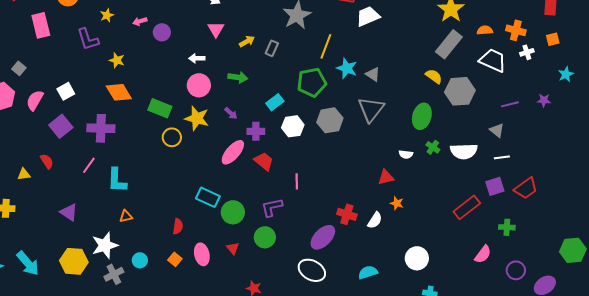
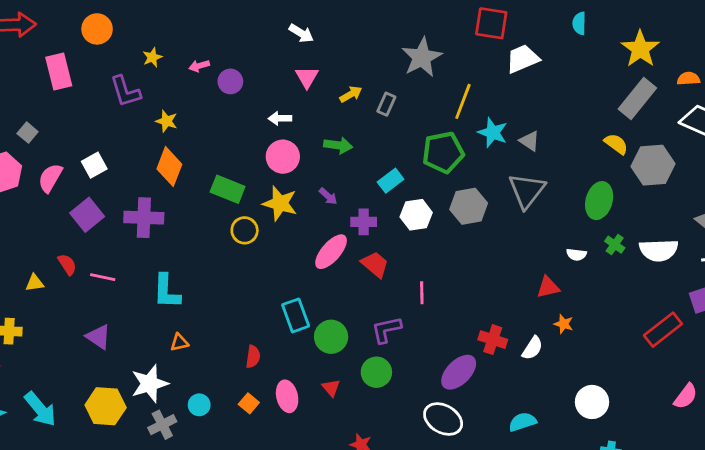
orange diamond: (119, 92) -> (169, 167), turned 52
pink line: (89, 165) -> (103, 277), moved, turned 66
cyan rectangle: (208, 197) -> (296, 315), turned 45

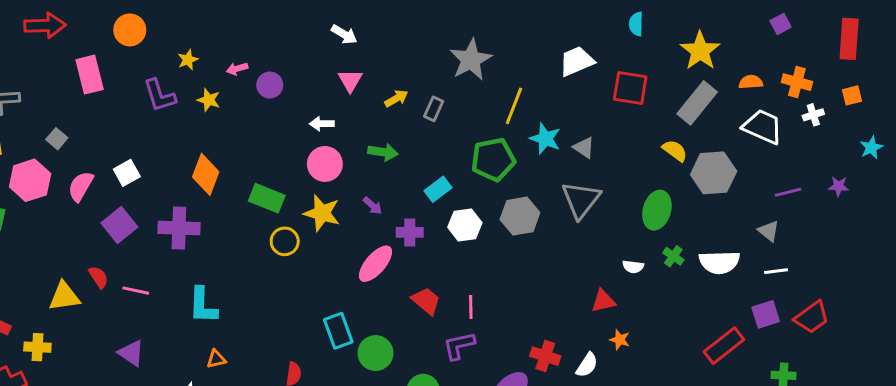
red square: (491, 23) -> (630, 88), moved
yellow star: (167, 121) -> (209, 100), moved
red trapezoid: (375, 264) -> (426, 301), moved
yellow triangle: (35, 283) -> (64, 296), size x1.6
purple L-shape: (386, 330) -> (459, 346), moved

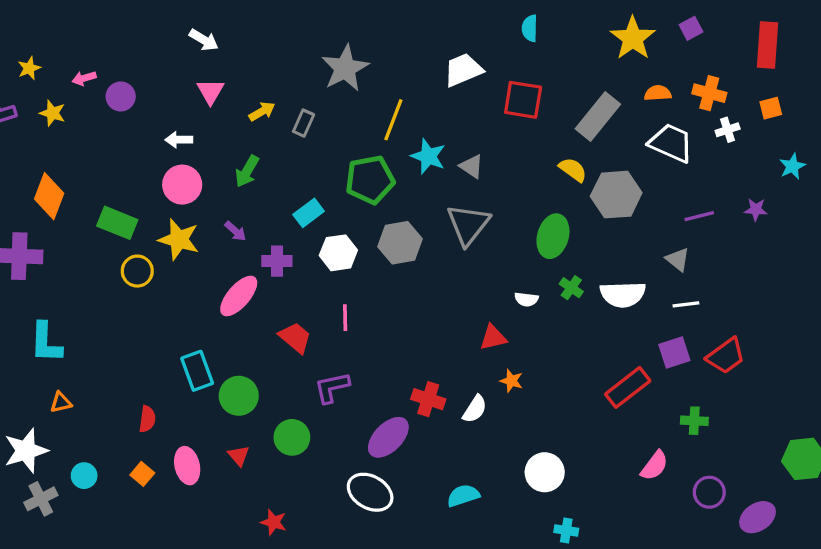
yellow star: (700, 51) -> (633, 38), moved
green arrow: (383, 152) -> (247, 171), turned 112
pink line: (471, 307) -> (345, 318), moved

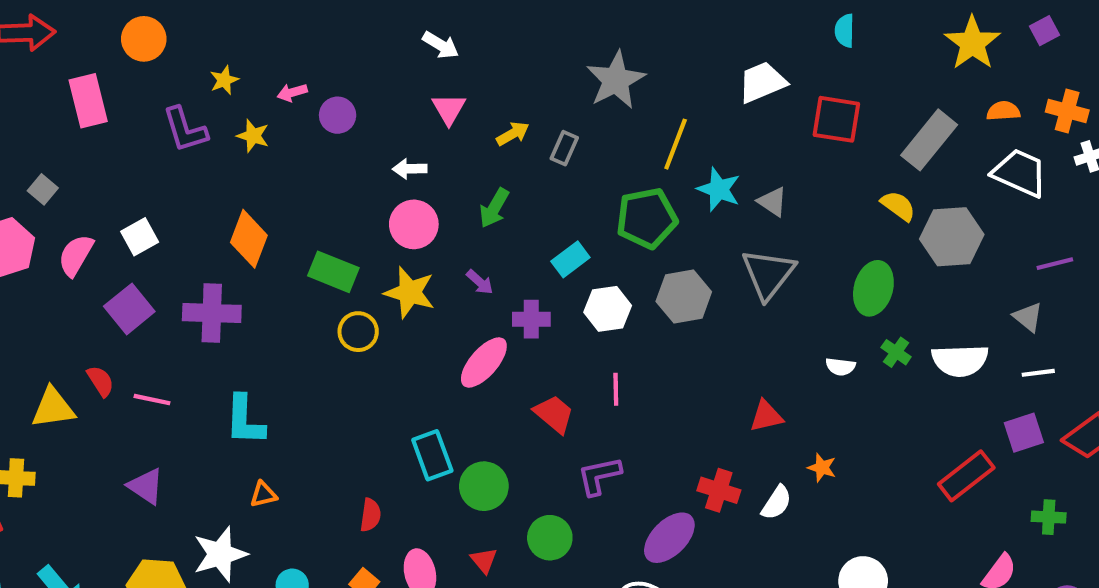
red triangle: (493, 338) -> (766, 416), moved

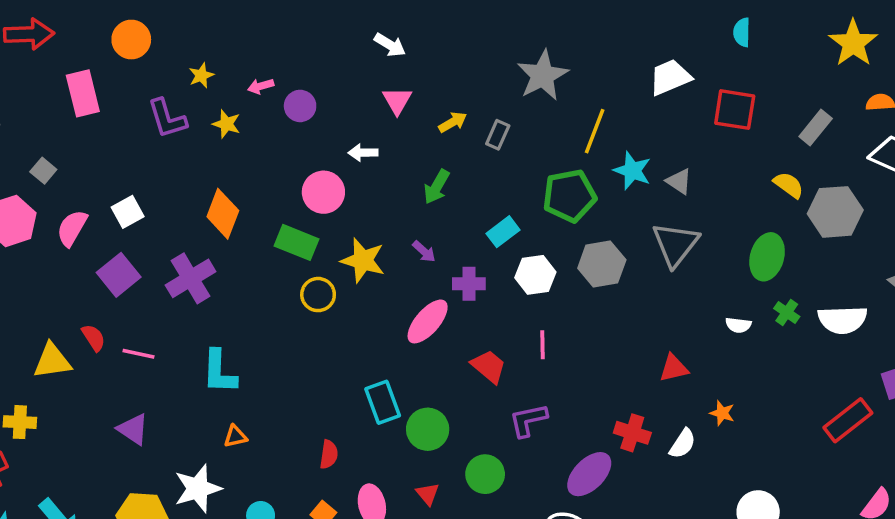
gray rectangle: (929, 140) -> (816, 128), size x0.7
pink circle: (414, 224) -> (323, 192), moved
purple cross: (212, 313) -> (191, 278), turned -33

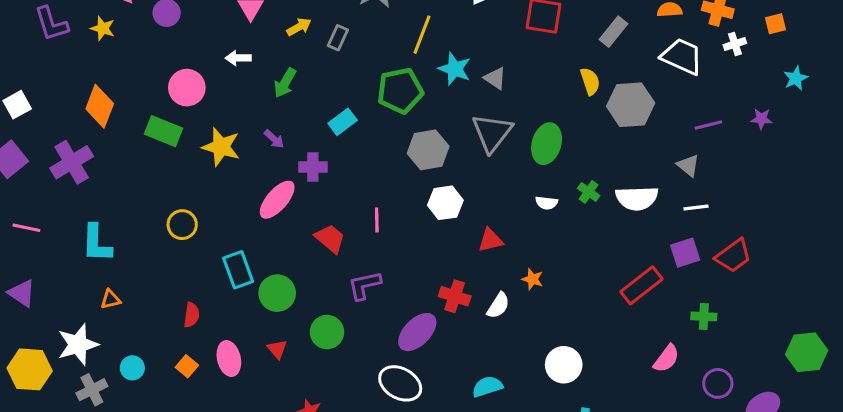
white arrow: (363, 153) -> (238, 58), moved
yellow semicircle: (789, 185) -> (590, 81), turned 36
green ellipse: (767, 257) -> (547, 144), moved
white hexagon: (535, 275) -> (445, 203), moved
yellow circle: (318, 295) -> (182, 225), moved

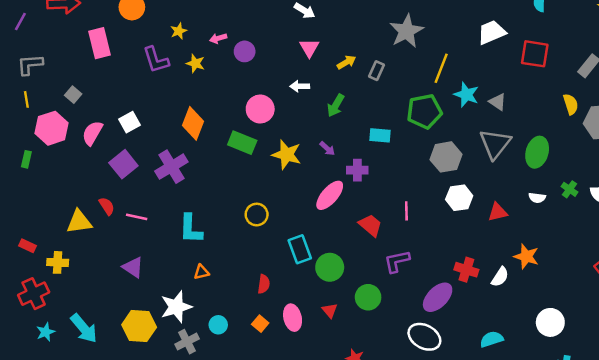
cyan rectangle: (343, 122) -> (380, 135), turned 42
red triangle: (490, 240) -> (498, 212), moved
orange star: (533, 279) -> (526, 256), size x1.5

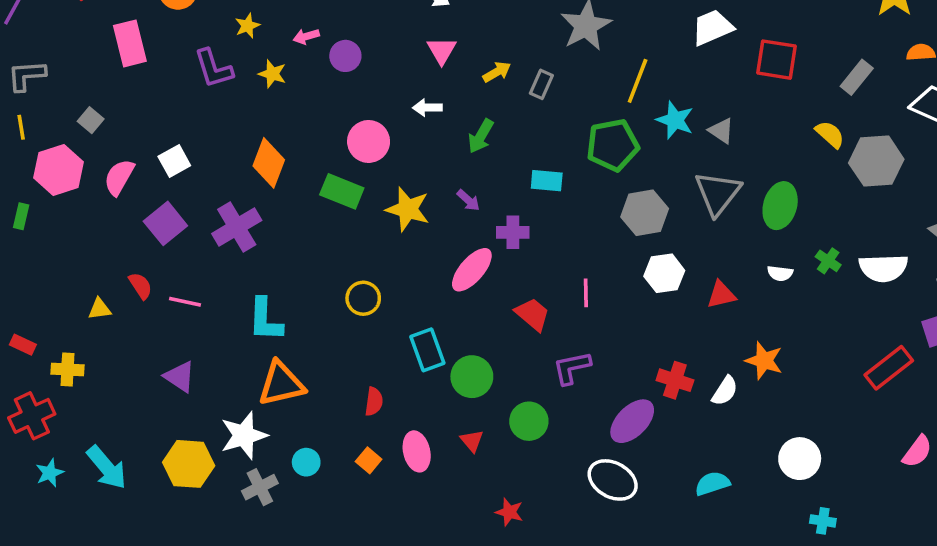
yellow semicircle: (571, 104) -> (830, 134), turned -30
yellow triangle: (79, 222) -> (100, 309), size x0.6
orange triangle: (201, 272) -> (281, 384), size x2.0

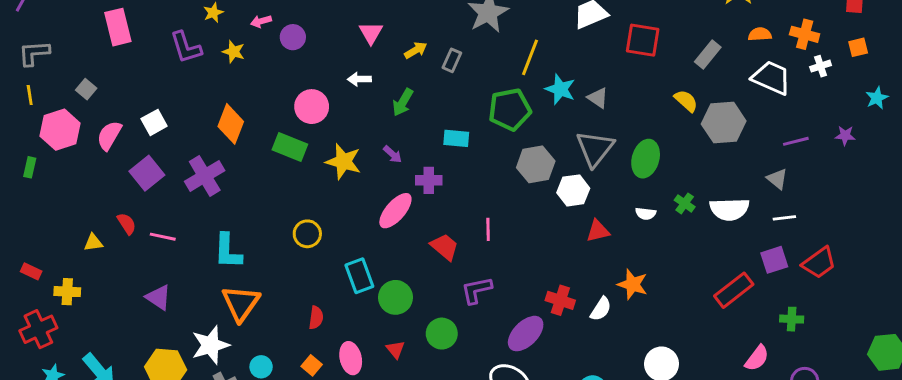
white hexagon: (664, 273) -> (573, 190), moved
orange triangle: (281, 384) -> (241, 303), turned -42

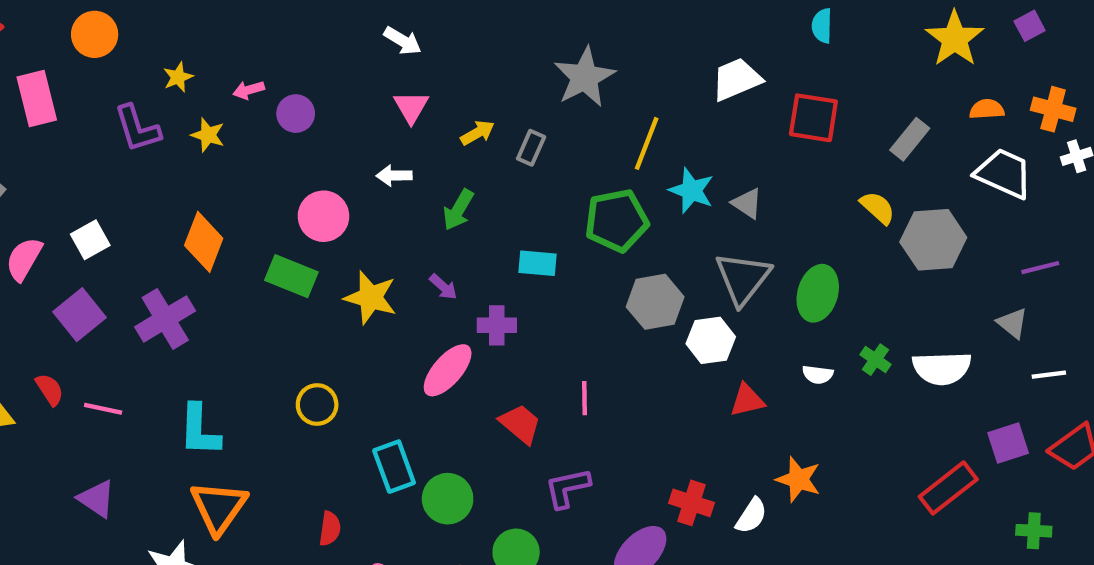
white line: (784, 218) -> (1049, 375), moved

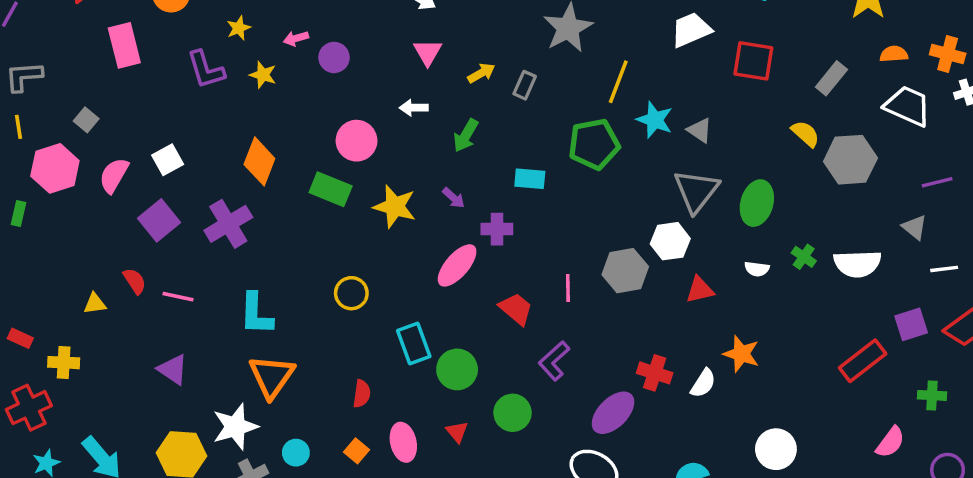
gray hexagon: (655, 302) -> (625, 271), moved
purple L-shape: (567, 488) -> (554, 361), turned -30

